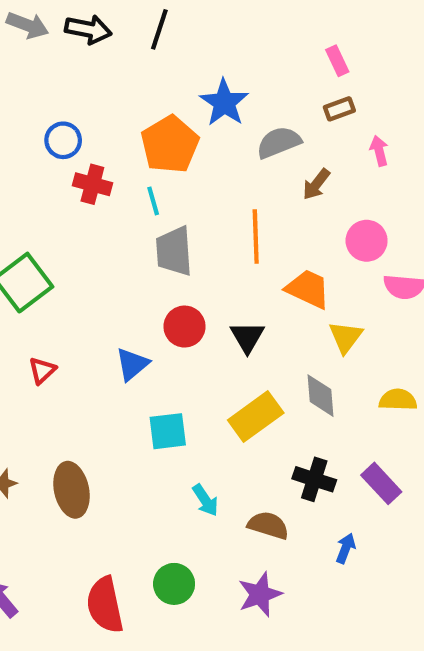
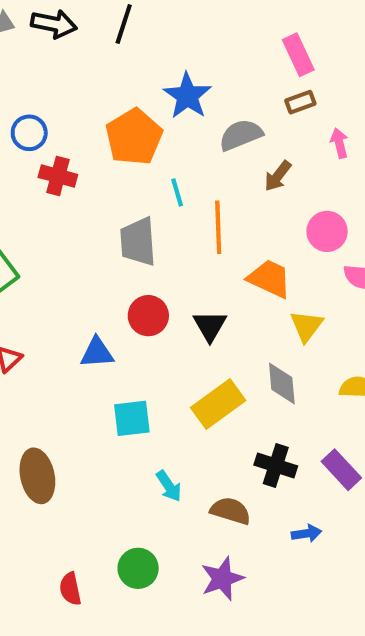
pink rectangle: (337, 61) -> (298, 55), size x1.4
cyan line: (153, 201) -> (177, 192), moved
blue triangle: (132, 364) -> (97, 353), turned 36
blue arrow: (346, 548) -> (306, 533), turned 60
red semicircle: (105, 605) -> (70, 589), size x0.6

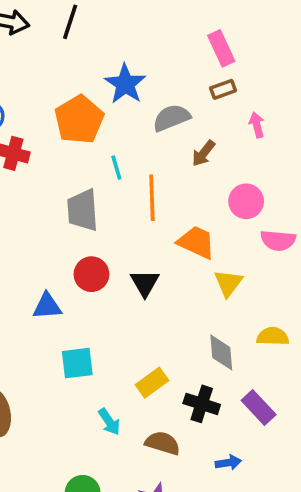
gray diamond: (282, 383) -> (221, 352), moved
yellow rectangle: (218, 404) -> (152, 383), moved, size x0.7

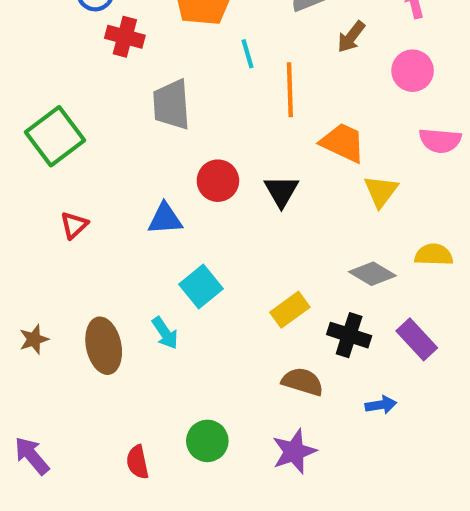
pink circle: (246, 201) -> (413, 71), moved
gray trapezoid: (83, 210) -> (171, 105), moved
gray diamond: (221, 352) -> (372, 274), turned -54
cyan square: (77, 363) -> (201, 286), turned -32
cyan arrow: (109, 422) -> (165, 333), moved

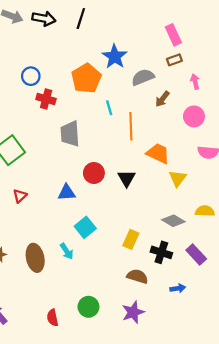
yellow rectangle: (290, 310) -> (131, 239), turned -30

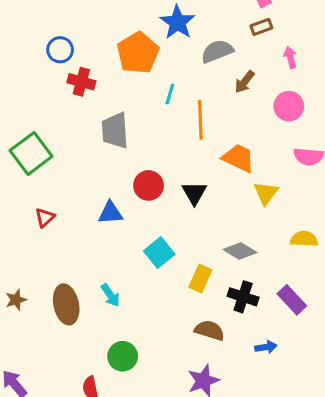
cyan line: (109, 108) -> (170, 94), turned 32
gray diamond: (173, 221) -> (240, 251), moved
cyan square: (85, 227) -> (159, 253), moved
green circle: (88, 307) -> (123, 356), moved

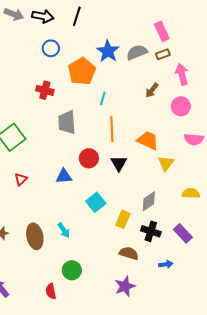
blue circle: (60, 50) -> (51, 48), moved
gray semicircle: (217, 51) -> (137, 52), moved
pink arrow: (290, 57) -> (182, 74), size x1.5
orange line: (200, 120) -> (112, 129), moved
gray diamond: (240, 251) -> (149, 201), turned -65

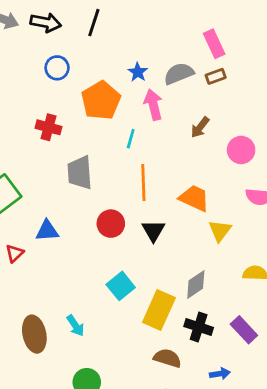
blue star: (108, 51) -> (138, 72), size x0.6
pink arrow: (182, 74) -> (153, 105), moved
blue triangle: (64, 176) -> (47, 231), moved
yellow rectangle: (123, 219) -> (159, 310), size x1.5

